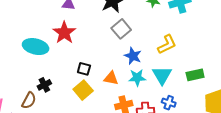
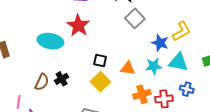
blue star: (133, 56) -> (160, 43), moved
cyan triangle: (162, 75) -> (178, 62), turned -45
brown semicircle: (29, 100) -> (42, 82), moved

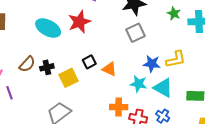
blue star: (160, 43) -> (152, 64), turned -30
black square: (100, 61) -> (89, 62), turned 32
orange triangle: (128, 68) -> (109, 69), moved
yellow square: (100, 82) -> (69, 78), moved

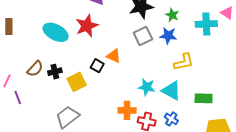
green star: (174, 14) -> (172, 15), moved
black square: (89, 62) -> (97, 66), turned -32
blue star: (152, 64) -> (168, 36), moved
orange triangle: (109, 69) -> (114, 56), moved

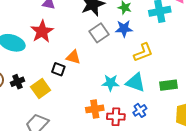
blue cross: (171, 119) -> (140, 110), turned 32

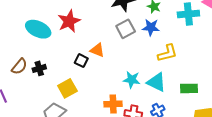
yellow square: (41, 88) -> (67, 88), moved

